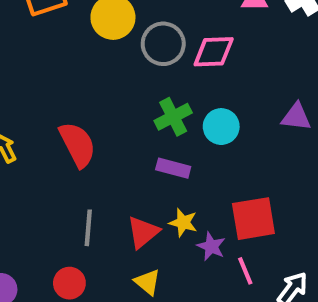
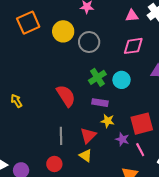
pink diamond: (214, 52) -> (133, 46), moved
red semicircle: (78, 145) -> (66, 96), moved
yellow star: (183, 223) -> (108, 121), moved
yellow triangle: (148, 282) -> (86, 156), moved

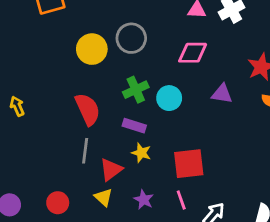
yellow circle: (63, 31) -> (92, 49), moved
gray line: (61, 136) -> (85, 151), moved
purple star: (122, 139) -> (144, 200), moved

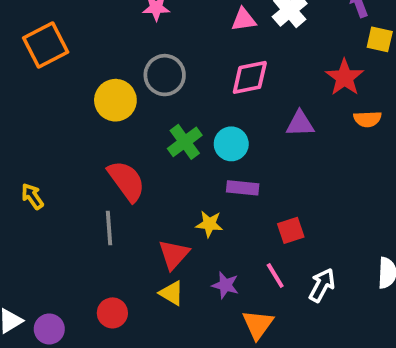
purple rectangle: (134, 126) -> (243, 188), moved
gray line: (85, 151) -> (109, 228), moved
red square: (189, 164) -> (291, 230), moved, size x0.6

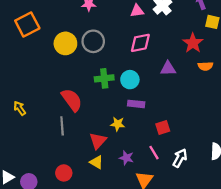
yellow circle: (115, 100) -> (65, 43), moved
green cross: (185, 142) -> (104, 78), turned 30

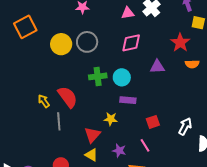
yellow arrow: (20, 108) -> (44, 101), moved
white arrow: (180, 158) -> (185, 126), moved

